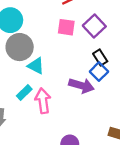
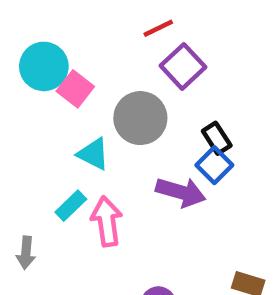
purple square: (94, 26) -> (183, 66), moved
pink square: (66, 27) -> (75, 89), moved, turned 30
gray circle: (20, 47) -> (140, 118), moved

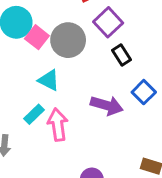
gray circle: (140, 118) -> (68, 40), moved
black rectangle: (217, 138) -> (121, 55), moved
blue square: (214, 165) -> (144, 92), moved

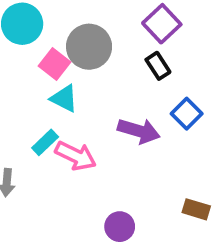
purple square: (108, 22) -> (162, 24), moved
pink square: (37, 37) -> (55, 64), moved
pink arrow: (58, 125) -> (76, 156), turned 124

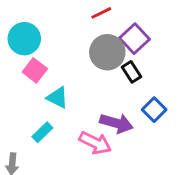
gray circle: (89, 47) -> (107, 52), moved
pink square: (55, 64) -> (35, 70), moved
pink arrow: (76, 156) -> (95, 143), moved

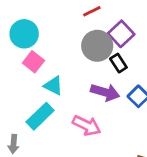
purple arrow: (116, 123) -> (105, 92), moved
cyan rectangle: (42, 132) -> (40, 116), size x1.5

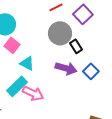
purple square: (121, 34) -> (83, 14), moved
pink arrow: (87, 125) -> (33, 93), moved

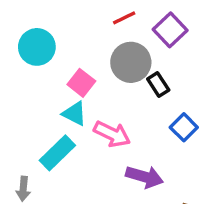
pink square: (12, 45) -> (81, 83), moved
purple arrow: (66, 68) -> (145, 177), moved
pink arrow: (33, 93) -> (112, 134), moved

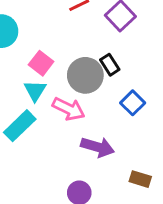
gray circle: (131, 62) -> (85, 75), moved
cyan triangle: (74, 114) -> (35, 91), turned 35

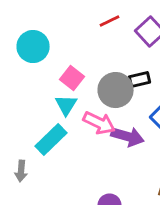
black rectangle: (110, 65) -> (140, 80), turned -70
purple arrow: (98, 147) -> (128, 137), moved

